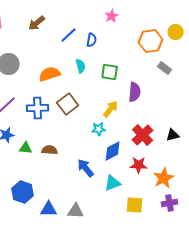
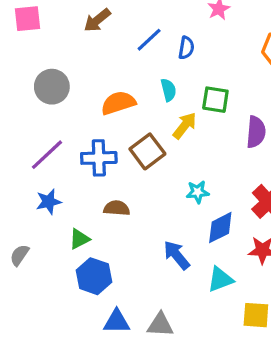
yellow arrow: (111, 109) -> (185, 126), moved
green triangle: (26, 148) -> (79, 239), moved, turned -32
brown semicircle: (50, 150) -> (117, 208), moved
blue hexagon: (23, 192) -> (94, 276), moved

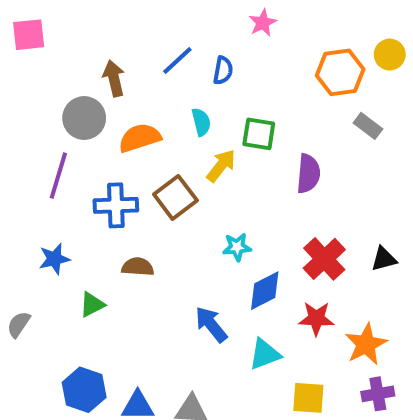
brown arrow: (97, 20) -> (114, 78), moved, turned 116
gray circle: (52, 87) -> (84, 118), moved
purple line: (47, 155) -> (58, 176), moved, turned -30
blue hexagon: (94, 276) -> (84, 390), moved

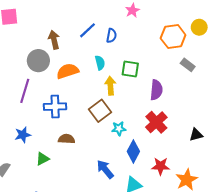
yellow arrow: (221, 166) -> (110, 86), turned -42
brown square: (175, 197) -> (100, 111), moved
red cross: (324, 259) -> (156, 122), moved
blue diamond: (265, 291) -> (133, 151), turned -35

